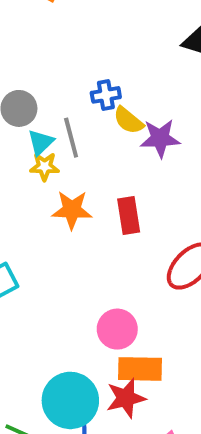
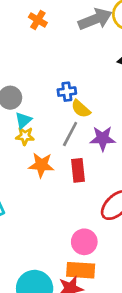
gray line: (71, 138) -> (70, 134), moved, turned 40
purple star: (160, 138) -> (103, 138), moved
pink circle: (117, 329) -> (84, 242), moved

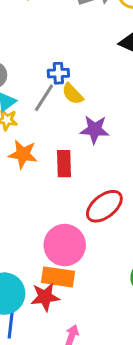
gray line: (70, 134) -> (44, 98), moved
pink circle: (84, 242) -> (65, 245), size x1.4

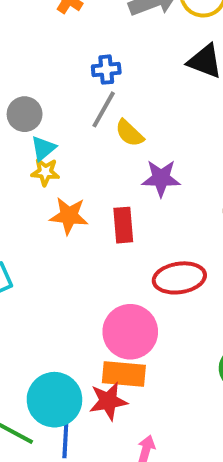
blue cross: (58, 73) -> (106, 70), moved
gray line: (44, 98) -> (104, 109), moved
red ellipse: (104, 206) -> (179, 278), turned 33

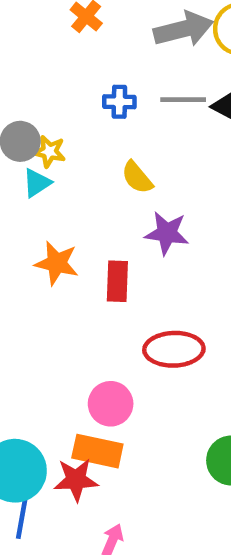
gray line: (104, 109) -> (183, 100), moved, turned 54
yellow star: (45, 172) -> (49, 151), moved
pink circle: (130, 332) -> (111, 404), size x0.7

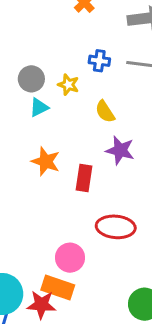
yellow star: (49, 151) -> (68, 85), moved

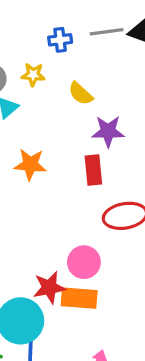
red rectangle: (84, 178) -> (93, 170), moved
red star: (41, 305) -> (49, 288), moved

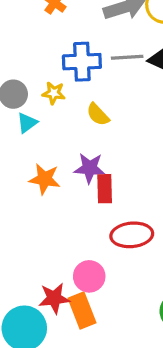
blue cross: (60, 40) -> (82, 62), size x1.6
purple star: (108, 131) -> (90, 168), moved
orange rectangle: (79, 298) -> (82, 311), turned 60

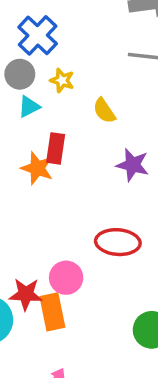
blue cross: (82, 62) -> (38, 35), moved, turned 36
purple star: (90, 168) -> (133, 165), moved
red rectangle: (105, 189) -> (56, 148), moved

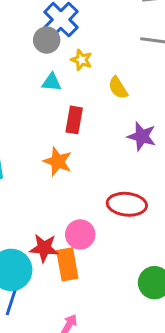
gray circle: (20, 74) -> (47, 40), moved
cyan triangle: (29, 107) -> (52, 82), turned 30
orange star: (37, 168) -> (58, 162), moved

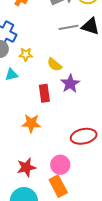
red rectangle: (74, 120) -> (44, 93), moved
purple star: (142, 136) -> (70, 84), moved, turned -30
red star: (44, 248) -> (26, 167), moved

